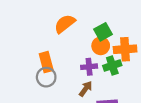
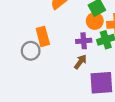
gray circle: (46, 77) -> (31, 51), moved

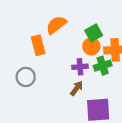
orange rectangle: (43, 36) -> (38, 45), moved

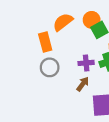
orange circle: (91, 46) -> (92, 20), moved
gray circle: (26, 77) -> (50, 67), moved

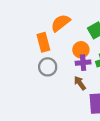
orange circle: (92, 20) -> (81, 50), moved
brown arrow: (83, 84) -> (80, 83), turned -72

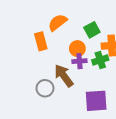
gray circle: (48, 67) -> (45, 88), moved
brown arrow: (80, 83) -> (64, 76), moved, size x1.6

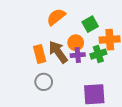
orange rectangle: (41, 41) -> (40, 54), moved
brown arrow: (64, 76) -> (58, 52), moved

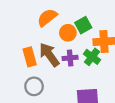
orange circle: (76, 43) -> (68, 33), moved
green cross: (98, 54) -> (92, 57), turned -35

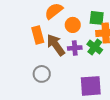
green square: (83, 25) -> (97, 18), moved, turned 35
orange rectangle: (30, 57) -> (38, 35), moved

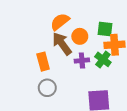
orange rectangle: (38, 35) -> (43, 62), moved
brown arrow: (56, 45) -> (62, 44), moved

